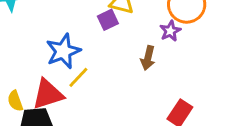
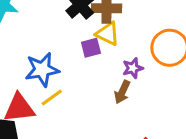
purple star: (170, 31) -> (133, 68), moved

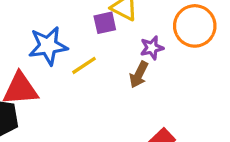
yellow line: (52, 98) -> (84, 65), moved

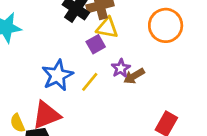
purple star: (152, 48) -> (121, 68), moved
brown arrow: (139, 75) -> (134, 76), turned 50

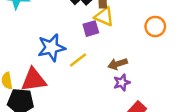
orange circle: (166, 25) -> (155, 27), size x0.7
purple star: (121, 68) -> (122, 83), moved

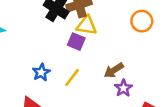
purple square: (91, 29) -> (76, 42), turned -35
blue star: (51, 48) -> (41, 72), size x0.6

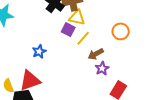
orange circle: (142, 21) -> (121, 31), moved
yellow line: (72, 77) -> (83, 38), moved

